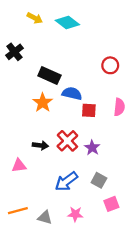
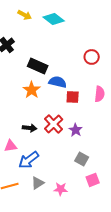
blue arrow: (66, 181) -> (29, 160), moved
gray triangle: (45, 217) -> (38, 183), moved, turned -48

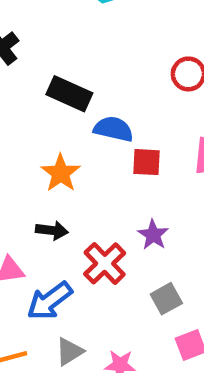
orange star: (32, 90) -> (61, 173), moved
red cross: (54, 124) -> (105, 263), moved
gray square: (82, 159) -> (166, 299), turned 32

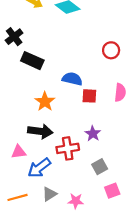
black rectangle: (69, 94) -> (32, 61), moved
black arrow: (52, 230) -> (40, 131), size x1.5
red cross: (105, 263) -> (68, 148), turned 35

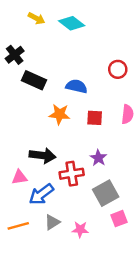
blue semicircle: (72, 79) -> (77, 86), moved
orange star: (45, 102) -> (60, 114), moved, turned -30
gray square: (100, 167) -> (106, 193), size x1.5

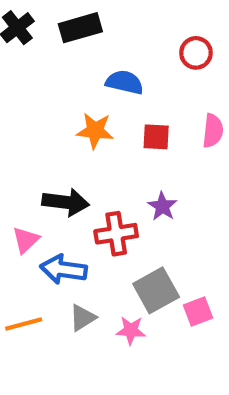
black rectangle: (34, 80) -> (80, 28), moved, turned -40
pink triangle: (19, 177) -> (26, 240), turned -35
gray square: (106, 193) -> (156, 290), moved
blue arrow: (41, 194) -> (64, 269), turned 45

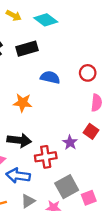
red circle: (196, 53) -> (88, 73), moved
orange star: (95, 131) -> (23, 103), moved
red square: (156, 137) -> (91, 131), moved, turned 32

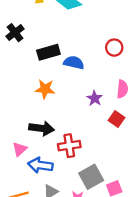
black rectangle: (27, 49) -> (48, 52), moved
red circle: (88, 73) -> (114, 48), moved
purple star: (70, 142) -> (95, 98), moved

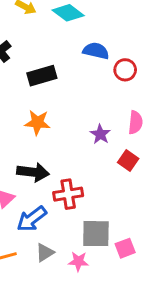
blue semicircle: (74, 63) -> (96, 51), moved
blue arrow: (40, 165) -> (32, 219), turned -45
gray square: (91, 177) -> (96, 234), turned 30

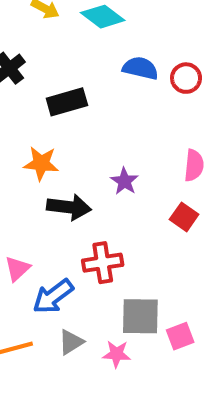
red circle: (125, 70) -> (186, 78), moved
orange star: (37, 122) -> (41, 163), moved
purple star: (100, 134) -> (124, 181), moved
black arrow: (33, 172) -> (69, 207), moved

